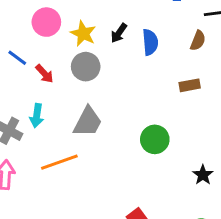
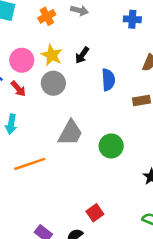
pink circle: (46, 22) -> (22, 60), moved
blue semicircle: (150, 42) -> (108, 80), moved
gray trapezoid: (88, 122) -> (70, 133), moved

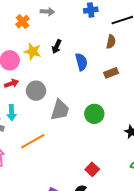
gray circle: (53, 83) -> (36, 91), moved
red arrow: (18, 89) -> (12, 83), turned -56

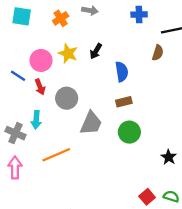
brown rectangle: (111, 73) -> (124, 102), moved
red arrow: (12, 83) -> (40, 87), turned 80
red square: (92, 169) -> (147, 197), moved

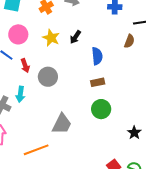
pink circle: (41, 60) -> (18, 34), moved
gray trapezoid: (91, 123) -> (62, 124), moved
orange line: (56, 155) -> (36, 150), moved

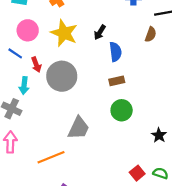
black arrow: (75, 37) -> (100, 32), moved
yellow star: (51, 38) -> (64, 33), size x1.4
gray circle: (48, 77) -> (62, 76), size x1.4
cyan arrow: (20, 94) -> (24, 86), moved

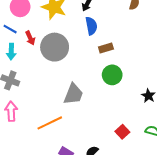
blue semicircle: (115, 52) -> (91, 26), moved
cyan arrow: (24, 86) -> (11, 52), moved
red square: (137, 173) -> (122, 132), moved

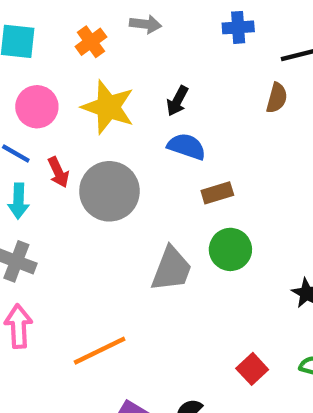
blue semicircle: (91, 26) -> (187, 147), turned -60
gray trapezoid: (73, 94) -> (171, 269), moved

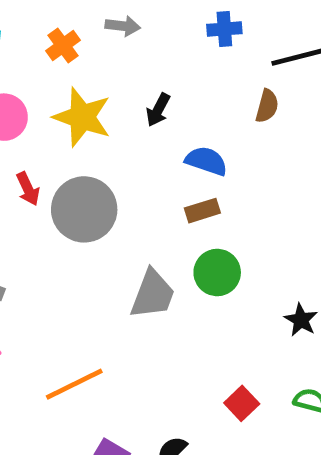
blue semicircle: (187, 147) -> (206, 161), moved

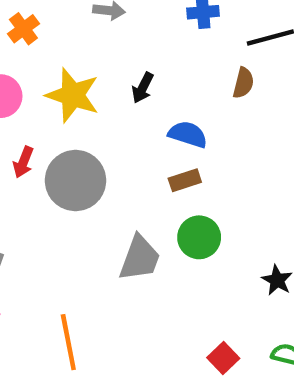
orange cross: (63, 46) -> (23, 29), moved
red arrow: (28, 189) -> (23, 162), turned 48
orange line: (74, 384) -> (68, 342), turned -74

